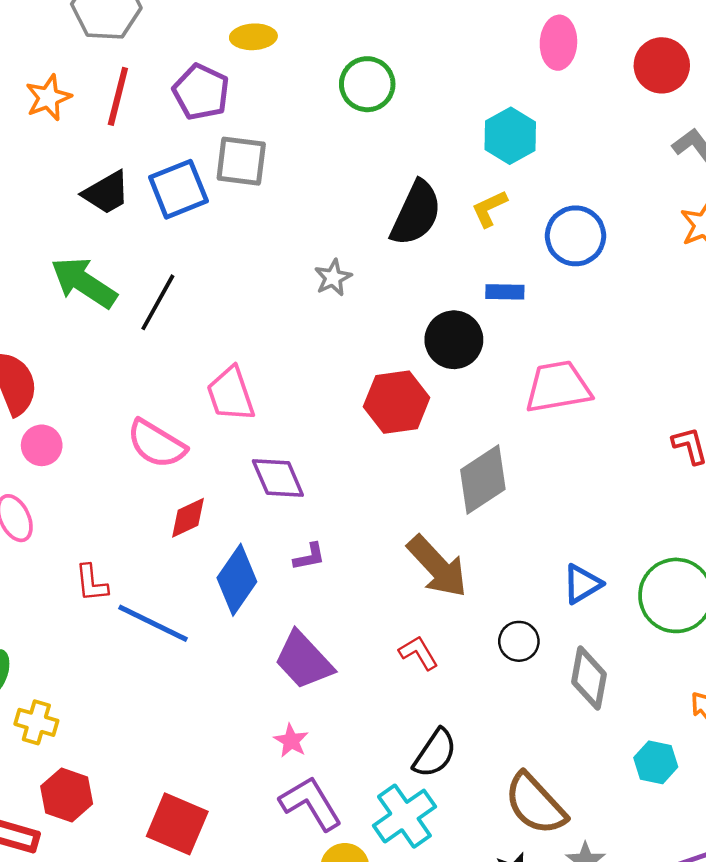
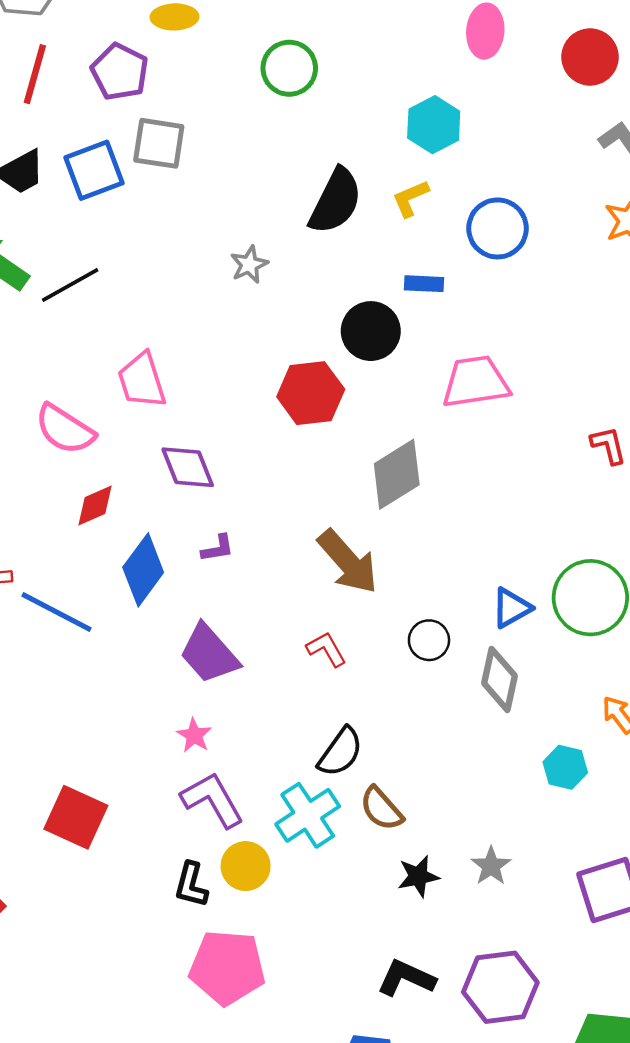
black line: (158, 302) -> (70, 285), turned 30
blue triangle: (582, 584) -> (511, 608), moved
brown semicircle: (535, 804) -> (381, 809), moved, size x0.7

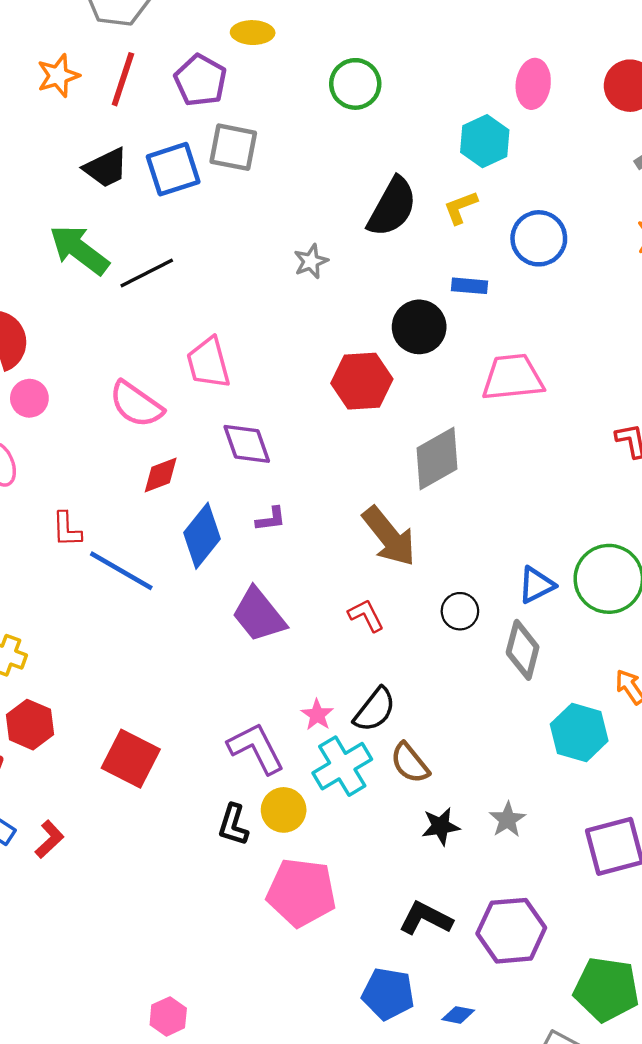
pink ellipse: (485, 31) -> (533, 84), moved
pink star: (194, 735) -> (317, 715), moved
cyan hexagon: (565, 767) -> (579, 732), size x1.4
pink pentagon: (227, 967) -> (301, 893), moved

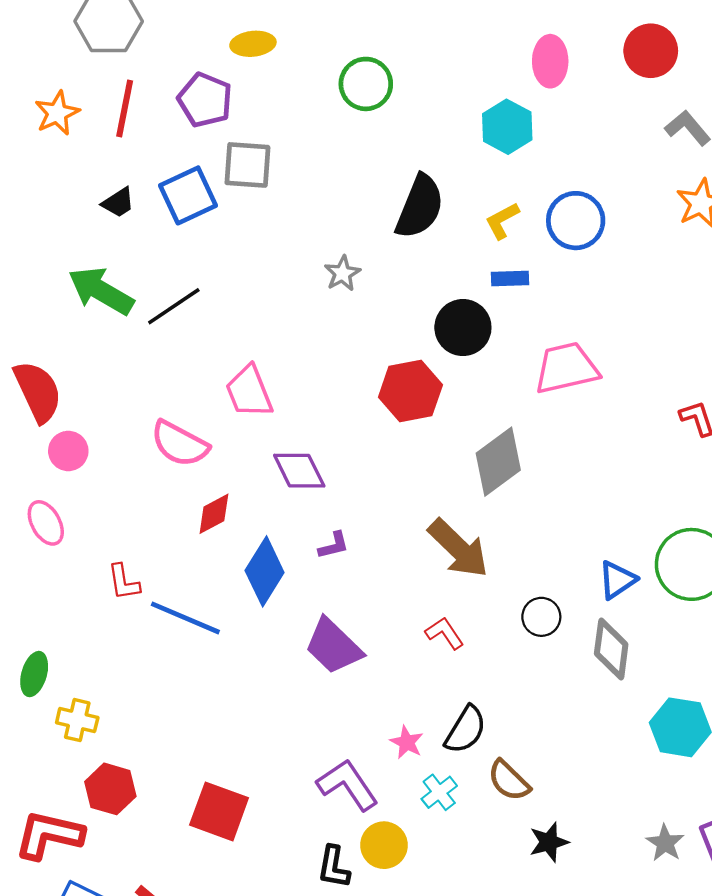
black trapezoid: (106, 168) -> (118, 203), size x0.7
yellow L-shape: (461, 207) -> (502, 221), moved
cyan cross: (342, 766) -> (439, 792), size x0.6
gray star: (507, 820) -> (665, 843), moved

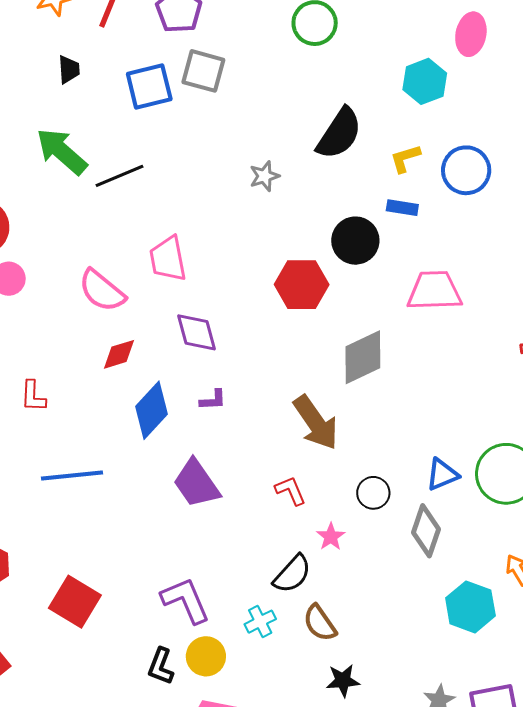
black trapezoid: (118, 203) -> (69, 69), moved, turned -72
blue line: (185, 618) -> (72, 475), moved, turned -40
pink star: (407, 742) -> (331, 537), moved

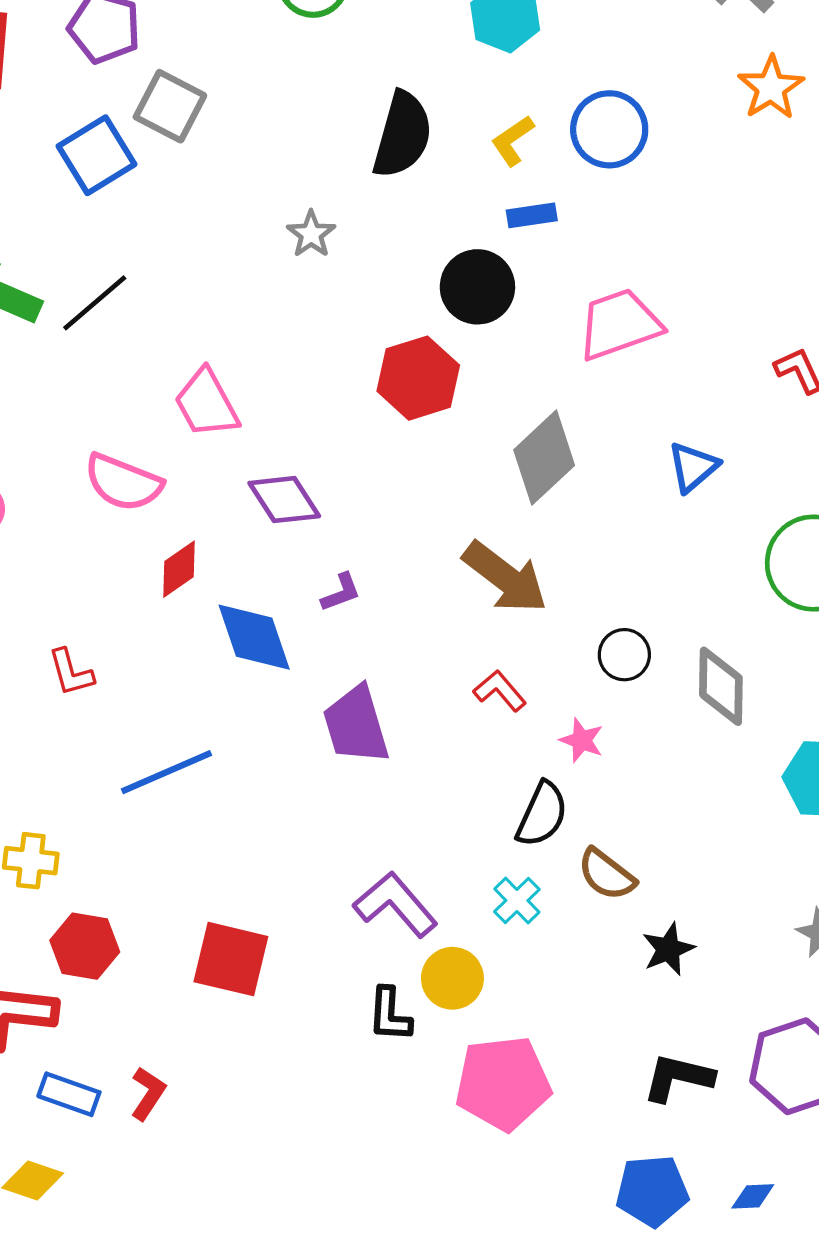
gray square: (203, 71) -> (170, 106), turned 30
blue diamond: (151, 410) -> (254, 637), turned -44
blue triangle: (442, 475) -> (693, 467), moved
purple trapezoid: (196, 483) -> (356, 725), turned 36

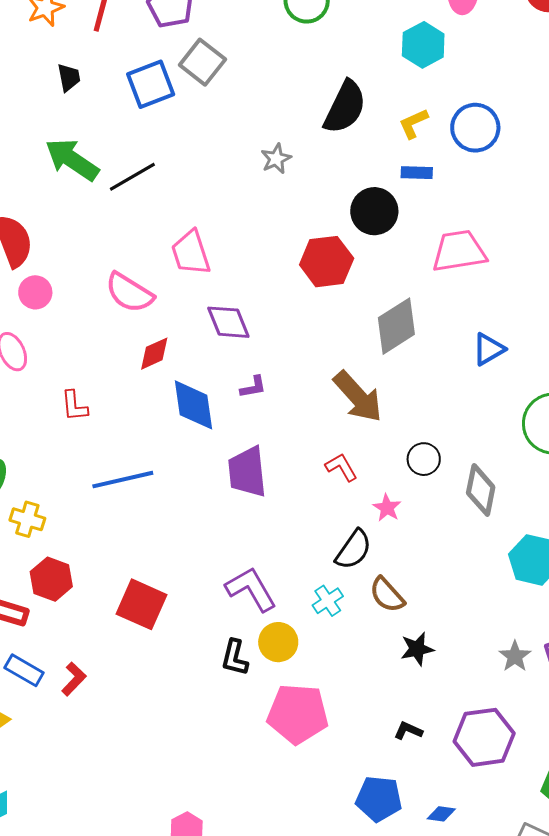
black L-shape: (678, 1078) -> (408, 731), size x0.6

